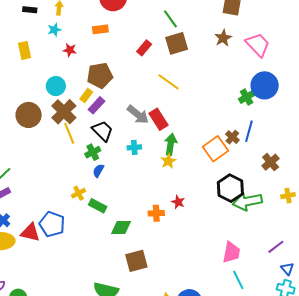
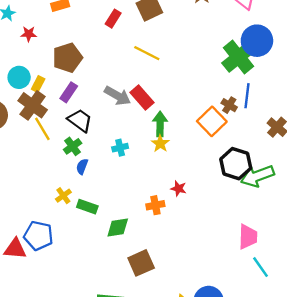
yellow rectangle: (86, 95) -> (38, 84), moved
green cross: (247, 97) -> (238, 57), size x1.8
cyan cross: (134, 147) -> (120, 148), moved

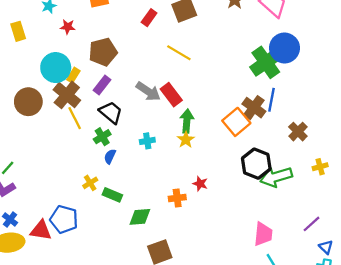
cyan circle: (19, 77) -> (56, 68), size x1.4
brown cross: (229, 105) -> (254, 108), size x1.5

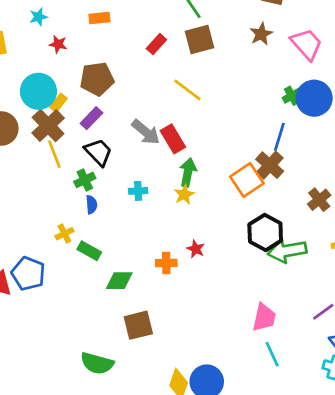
green cross: (266, 62) -> (292, 96), moved, size x0.5
blue line: (271, 100) -> (279, 137), moved
blue semicircle: (110, 156) -> (91, 205), turned 144

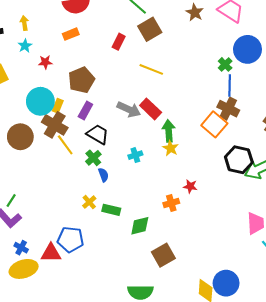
green cross: (292, 96) -> (225, 64), moved

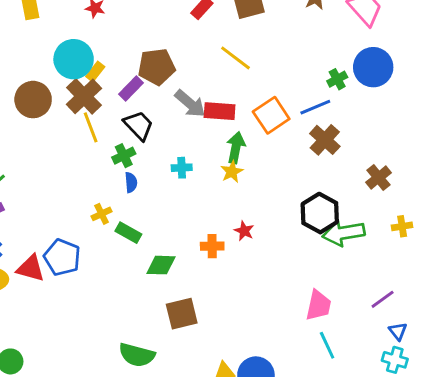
brown pentagon: (81, 80) -> (157, 67), moved
blue line: (230, 86) -> (315, 107), moved, turned 50
red rectangle: (151, 109) -> (220, 111), turned -55
orange square: (214, 124) -> (271, 115), moved

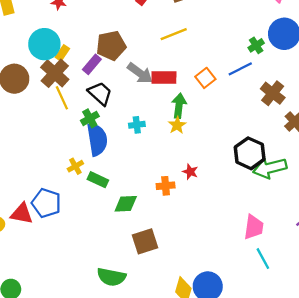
yellow line: (235, 58) -> (174, 34), turned -55
orange square: (271, 115) -> (205, 78), size x0.7
brown cross: (325, 140) -> (273, 93), moved
blue semicircle: (131, 182) -> (97, 139), size x2.0

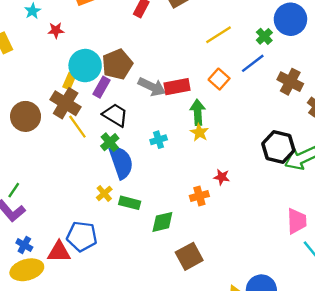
yellow line: (174, 34) -> (218, 35), moved
cyan circle: (44, 44) -> (85, 66), moved

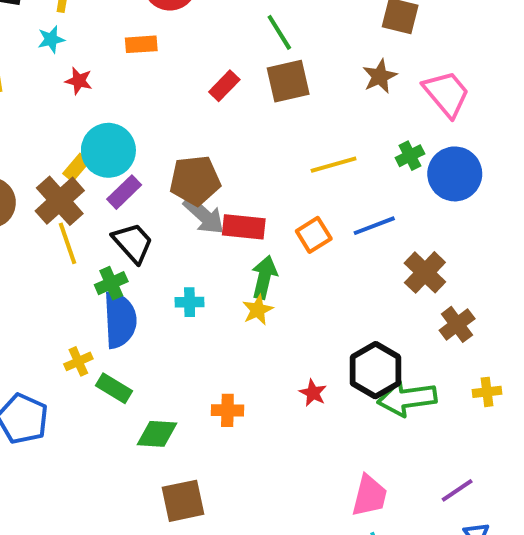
green cross: (264, 36) -> (410, 156), moved
brown pentagon: (117, 64) -> (195, 180), moved
red star: (222, 177) -> (313, 393), moved

